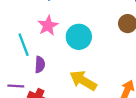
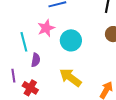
purple line: (16, 86) -> (13, 76), turned 72

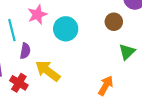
yellow arrow: (70, 77) -> (48, 71), moved

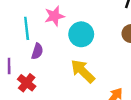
yellow arrow: (48, 71) -> (83, 71), moved

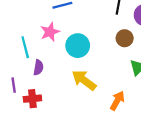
red cross: (27, 83) -> (32, 99), turned -36

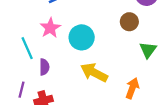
purple line: (14, 85) -> (22, 90), turned 32

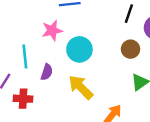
cyan line: (27, 48) -> (25, 56), moved
purple semicircle: (44, 67) -> (47, 72), moved

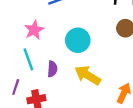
pink star: (52, 30) -> (34, 30), moved

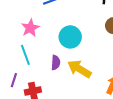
purple semicircle: (52, 69) -> (56, 63), moved

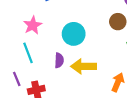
yellow arrow: (79, 69) -> (84, 66), turned -30
purple line: (14, 80) -> (17, 79), turned -40

